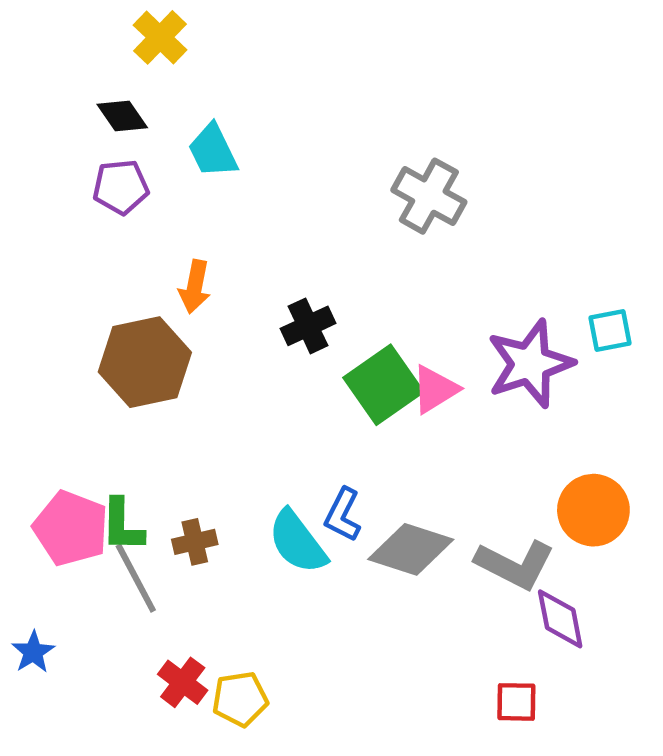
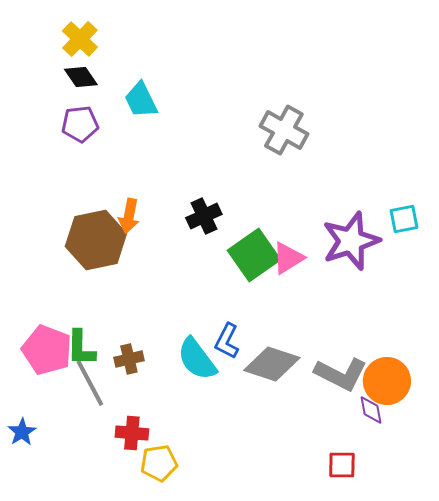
yellow cross: (160, 37) -> (80, 39), moved
orange arrow: (195, 287) -> (129, 216), moved
orange circle: (593, 510) -> (387, 381), moved
purple diamond: (560, 619) -> (371, 410), size x0.7
red cross: (183, 682) -> (132, 433), moved, turned -32

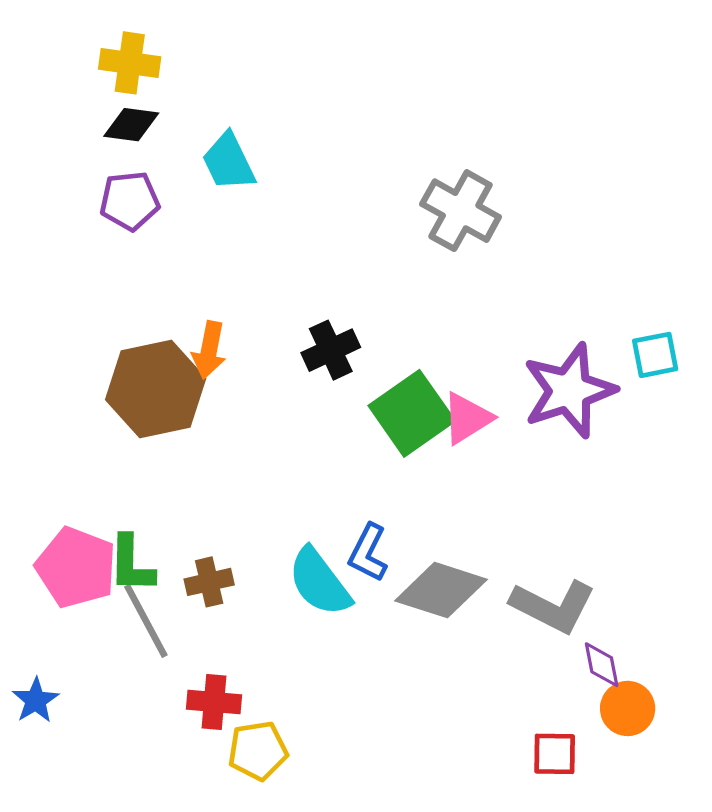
yellow cross: (80, 39) -> (130, 63), turned -36
black diamond: (81, 77) -> (131, 125), turned -48
orange circle: (387, 381) -> (628, 708), moved, size x0.7

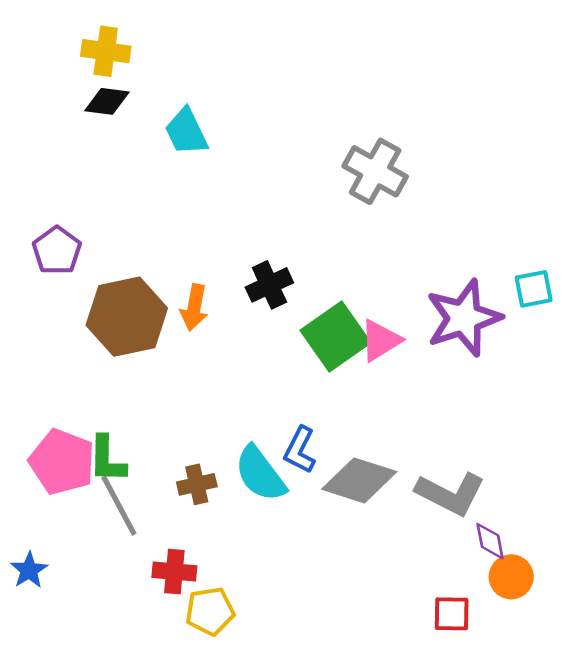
purple pentagon: (130, 201) -> (57, 251), moved, turned -30
orange arrow: (209, 350) -> (194, 307), moved
brown cross: (209, 582) -> (197, 484), moved

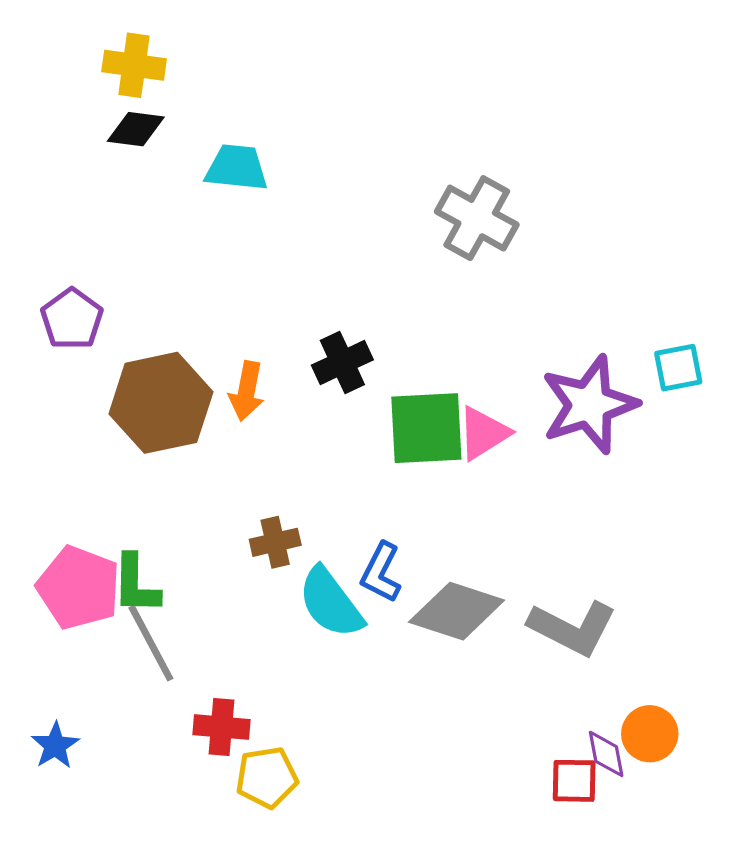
cyan trapezoid: (186, 132) -> (237, 168), turned 122
green square: (335, 336) -> (426, 428), turned 32
brown cross: (197, 484) -> (275, 542), moved
purple diamond: (490, 541) -> (606, 754), moved
blue star: (29, 570) -> (55, 746), moved

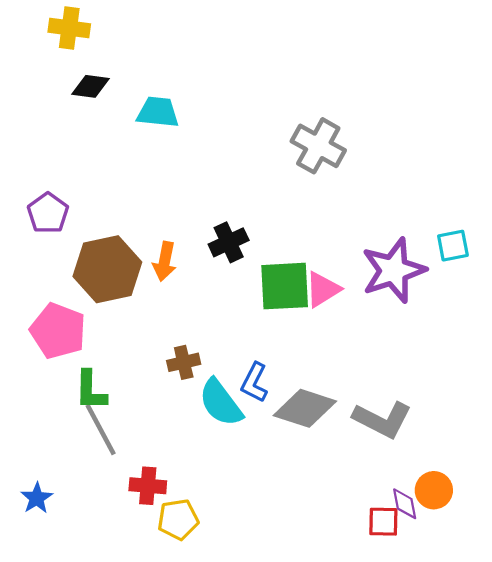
yellow cross: (134, 65) -> (69, 28), moved
pink pentagon: (79, 588) -> (58, 331), moved

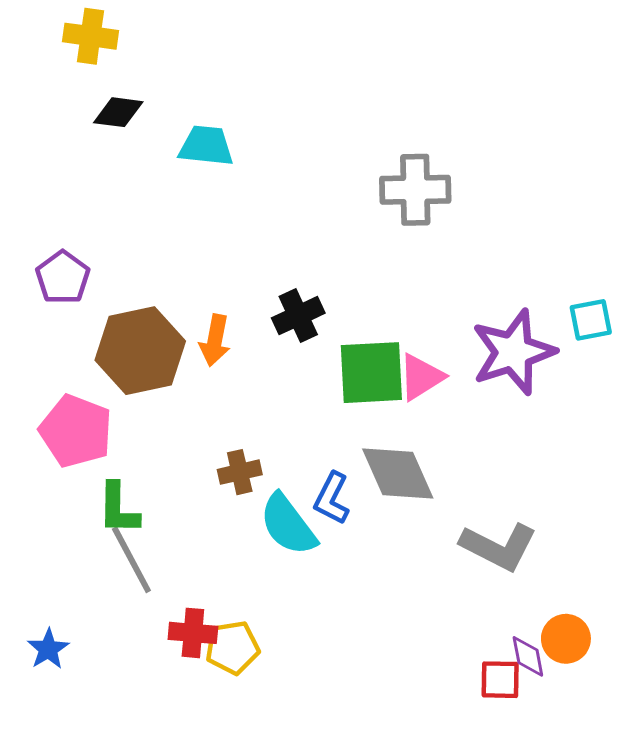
gray cross: (318, 146) -> (415, 190), turned -30
gray diamond: (305, 408) -> (398, 474), moved, turned 48
yellow pentagon: (178, 519) -> (232, 648), moved

